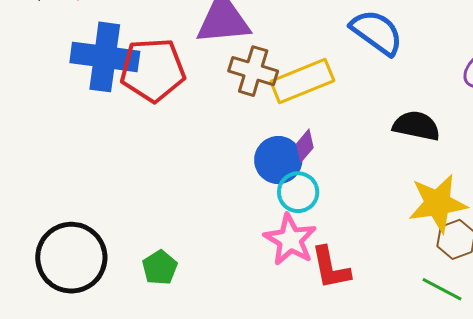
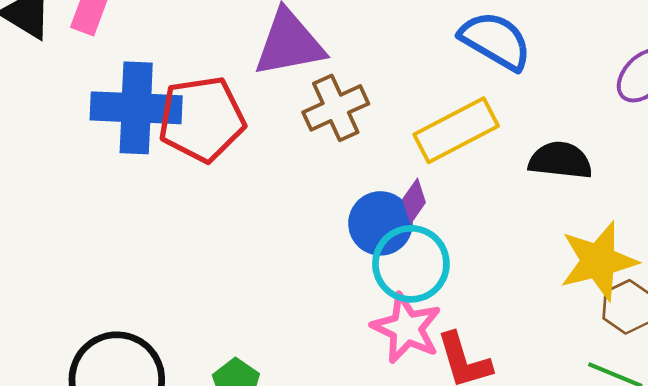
brown cross: (253, 71) -> (336, 108), turned -36
yellow rectangle: (302, 81) -> (456, 130), moved
cyan circle: (298, 192) -> (411, 264), size x1.4

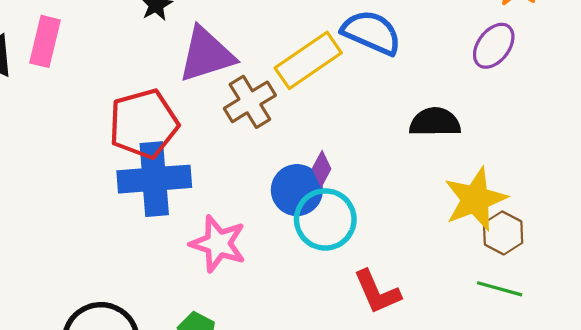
blue cross: (136, 108) -> (154, 179), moved
yellow rectangle: (456, 130) -> (308, 60), moved
pink star: (407, 328) -> (218, 244), moved

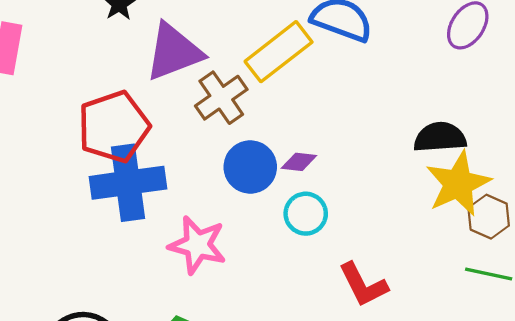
black semicircle: (435, 122) -> (440, 137), moved
purple diamond: (322, 169) -> (299, 162), turned 72
blue circle: (297, 190) -> (250, 167), moved
cyan circle: (325, 219) -> (306, 214), size x0.7

